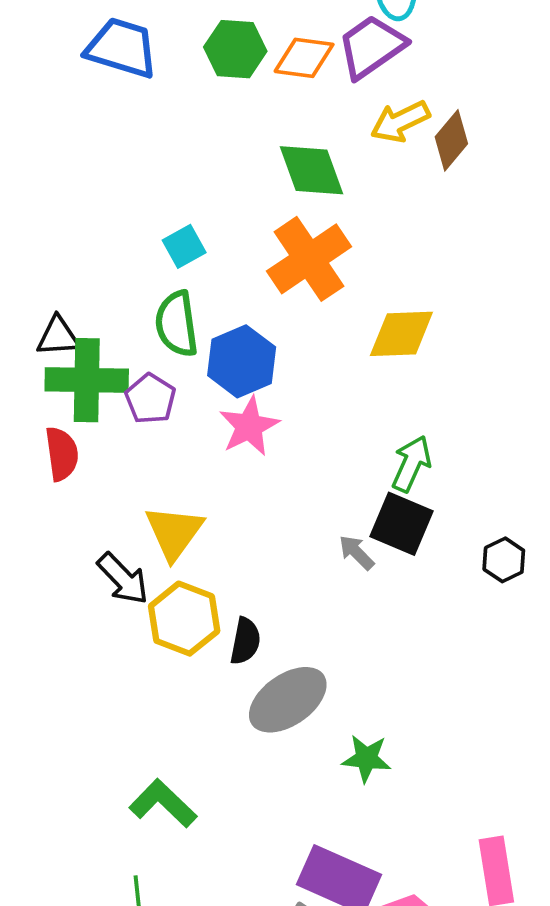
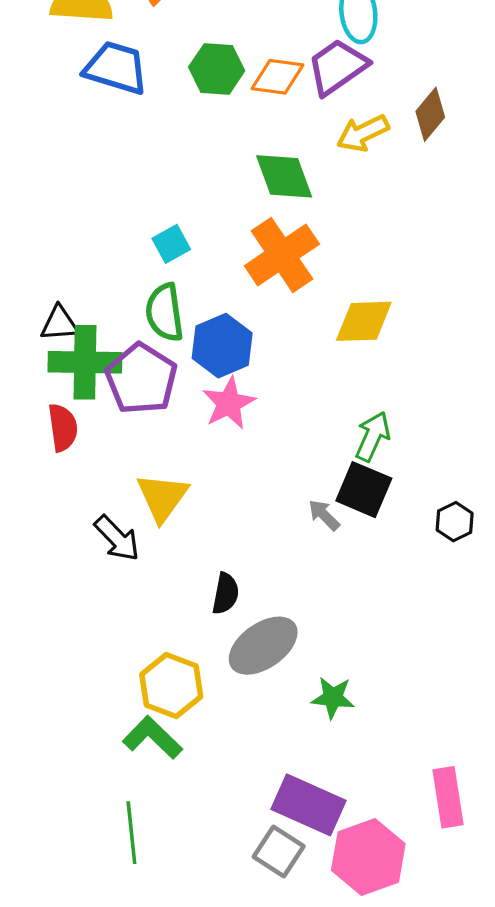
brown diamond: (451, 140) -> (430, 114), moved
purple pentagon: (150, 399) -> (141, 379), size x1.6
yellow hexagon: (184, 619) -> (171, 685), moved

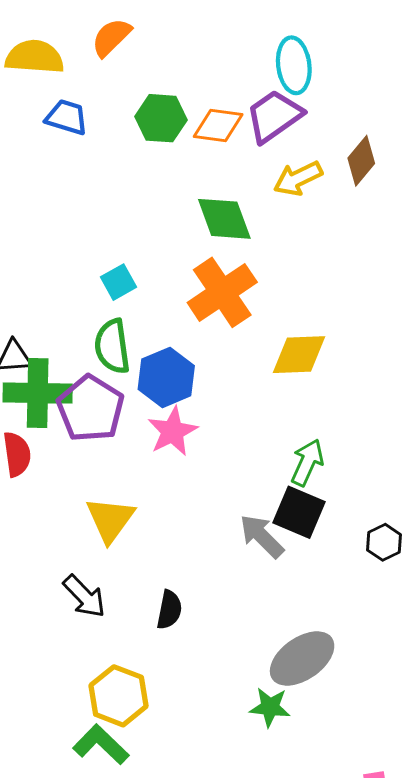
blue trapezoid: (116, 68) -> (67, 117), size x0.7
gray arrow: (324, 515) -> (262, 536), size x1.5
black arrow: (117, 538) -> (84, 596), moved
gray ellipse: (263, 646) -> (302, 658), moved

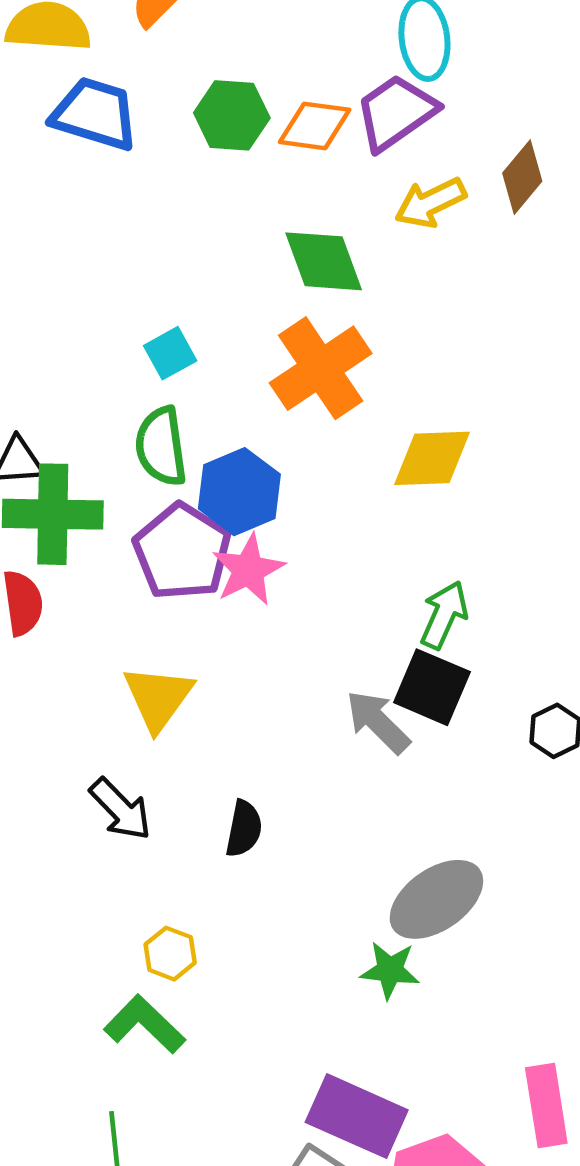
blue trapezoid: (67, 117) -> (95, 114), size x1.4
purple pentagon: (91, 409) -> (182, 552), moved
yellow hexagon: (119, 696) -> (170, 954), size x0.6

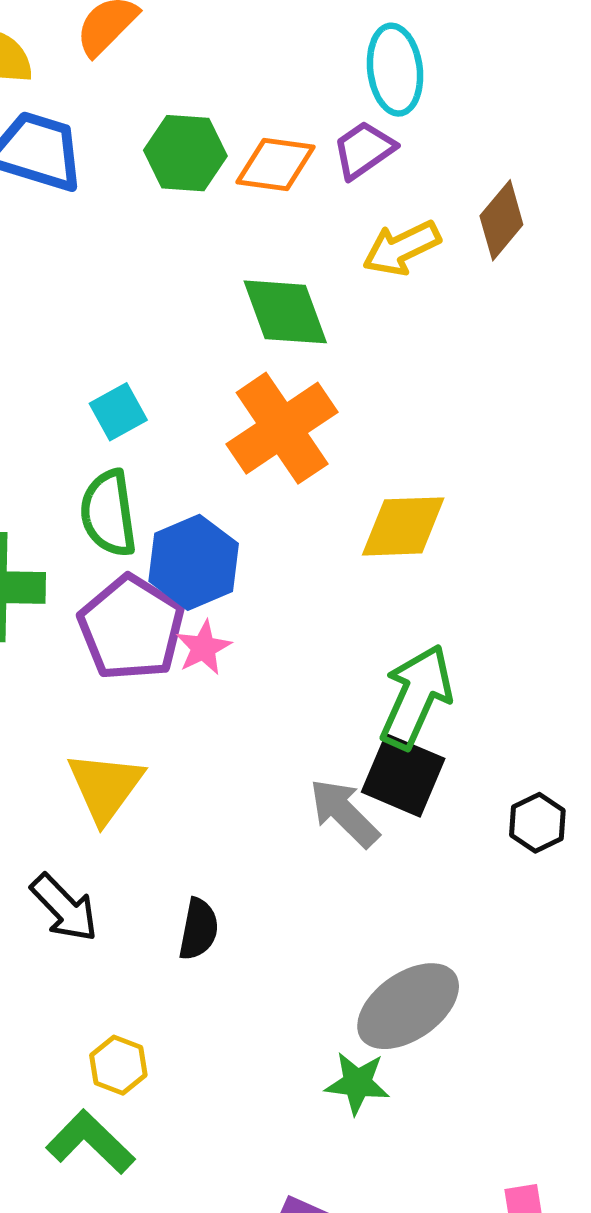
purple trapezoid: (396, 112) -> (364, 150), size x0.7
pink star: (248, 570) -> (203, 648), size x0.7
green arrow: (444, 615) -> (416, 697), size x1.4

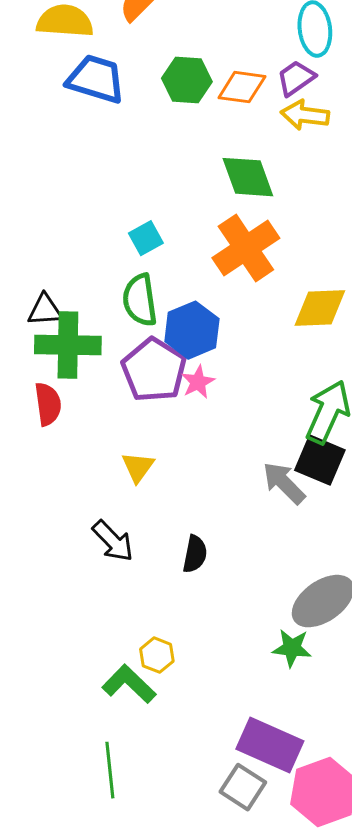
yellow arrow: (402, 248) -> (305, 115), moved, turned 33
yellow triangle: (105, 787) -> (138, 467), size x0.7
yellow hexagon: (118, 1065) -> (157, 655), moved

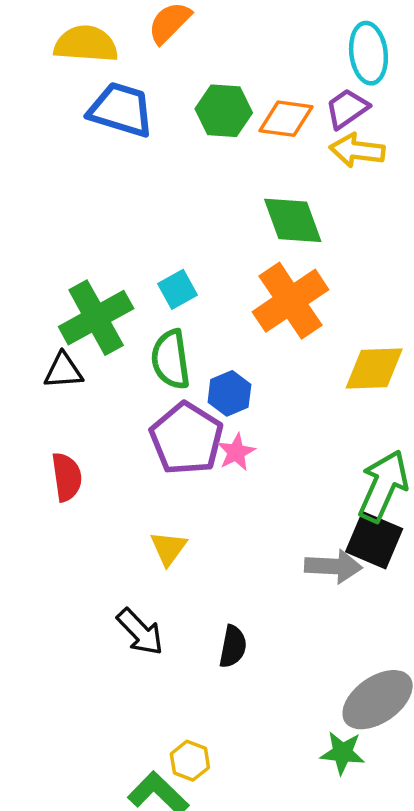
blue hexagon: (192, 330) -> (229, 393), size x0.7
green cross: (68, 345) -> (96, 318), moved, turned -30
gray arrow: (284, 483) -> (333, 566), turned 138

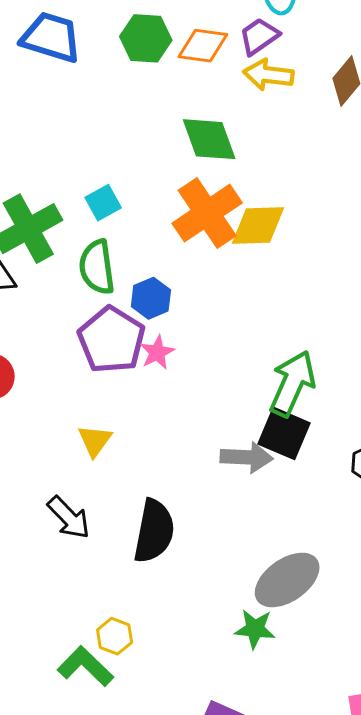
yellow diamond: (374, 368) -> (258, 226), moved
black semicircle: (233, 647) -> (154, 531), size x1.6

